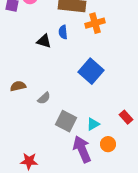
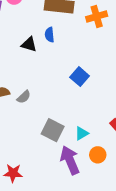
orange cross: (95, 23) -> (97, 16), moved
blue square: (91, 71) -> (80, 77), size x0.7
gray semicircle: (44, 98) -> (24, 97), moved

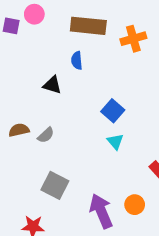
black triangle: (29, 44) -> (52, 85), moved
gray square: (53, 130) -> (55, 185), moved
cyan triangle: (82, 133) -> (115, 142), moved, turned -40

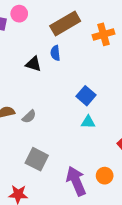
brown rectangle: (88, 26) -> (65, 23), turned -36
black triangle: (52, 85) -> (33, 64), moved
cyan triangle: (115, 142) -> (88, 122), turned -48

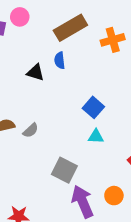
gray square: (37, 159) -> (64, 170), moved

